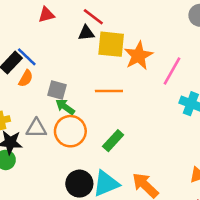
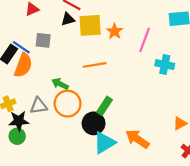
orange star: (138, 56) -> (115, 31), size x0.7
orange semicircle: (26, 78) -> (23, 65), size x1.6
gray square: (57, 90) -> (43, 40), moved
black circle: (79, 184) -> (94, 123), moved

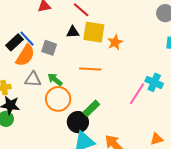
black triangle: (68, 19) -> (73, 32), moved
gray square: (43, 40) -> (49, 48), moved
pink line: (145, 40) -> (137, 94), moved
gray triangle: (39, 106) -> (33, 79), moved

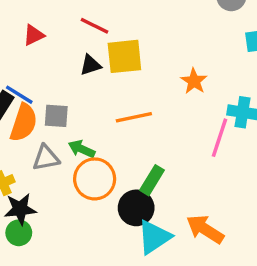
orange star: (115, 42) -> (194, 81), moved
gray square: (49, 48) -> (56, 116), moved

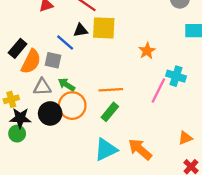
blue line: (19, 95) -> (65, 43), moved
orange line: (134, 117) -> (111, 90), moved
black circle: (136, 208) -> (50, 113), moved

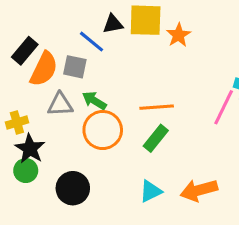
orange star: (147, 51) -> (179, 35), moved
black circle: (50, 113) -> (73, 188), moved
black star: (20, 118) -> (30, 149), turned 30
orange arrow: (140, 149) -> (199, 190), turned -55
cyan triangle: (106, 150) -> (151, 191), size x0.7

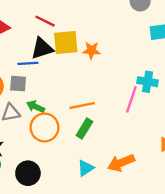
black triangle: (113, 24) -> (42, 48), size x1.5
orange star: (179, 35) -> (91, 50), turned -30
blue line: (91, 42) -> (28, 63), turned -36

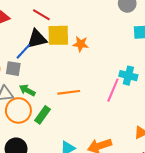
blue line: (28, 63) -> (23, 51), turned -48
orange circle: (45, 127) -> (18, 110), moved
green rectangle: (84, 129) -> (42, 115), moved

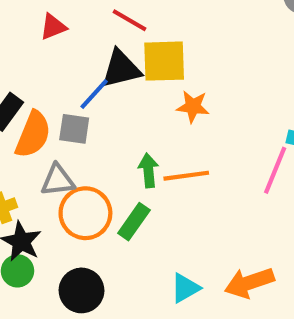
orange star: (81, 44) -> (193, 106), moved
green arrow: (27, 90) -> (148, 171), moved, turned 56

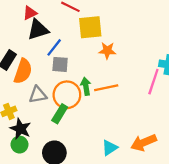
black triangle: (121, 69) -> (38, 30), moved
gray square: (74, 129) -> (60, 64), moved
orange circle: (85, 213) -> (67, 95), moved
green rectangle: (134, 222) -> (60, 114), moved

